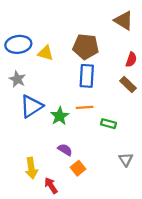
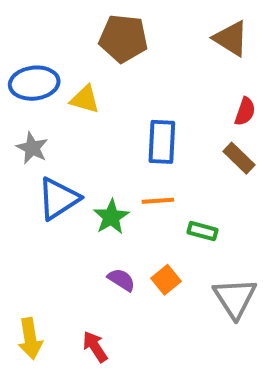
brown pentagon: (86, 47) -> (123, 38), moved
gray triangle: (126, 159) -> (235, 298), size x1.6
yellow arrow: (31, 168) -> (30, 339), moved
orange square: (78, 168) -> (166, 280), moved

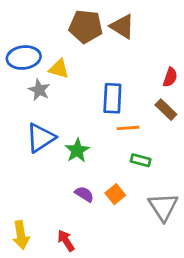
brown triangle: (231, 38) -> (122, 27), moved
gray star: (32, 148) -> (39, 90), moved
orange line: (158, 201) -> (128, 128), moved

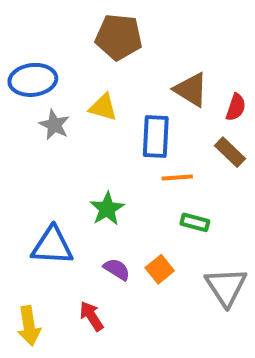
brown triangle: (122, 27) -> (191, 90), moved
yellow triangle: (59, 69) -> (103, 107), moved
blue triangle: (41, 138) -> (52, 246), moved, turned 36
red arrow: (66, 241) -> (91, 316), moved

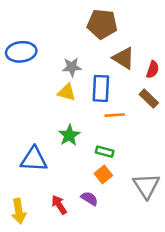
brown pentagon: (119, 37) -> (102, 24), moved
yellow triangle: (103, 107) -> (67, 92), moved
gray star: (54, 125) -> (72, 67), moved, turned -30
green rectangle: (195, 222) -> (105, 152), moved
purple semicircle: (117, 269) -> (89, 198), moved

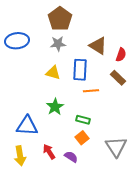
brown pentagon: (102, 24) -> (60, 19), moved, turned 30
gray star: (72, 67) -> (58, 44), moved
red arrow: (59, 205) -> (49, 152), moved
yellow arrow: (19, 211) -> (20, 156), moved

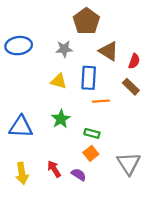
brown pentagon: (60, 19) -> (86, 21), moved
blue triangle: (27, 126) -> (21, 127), moved

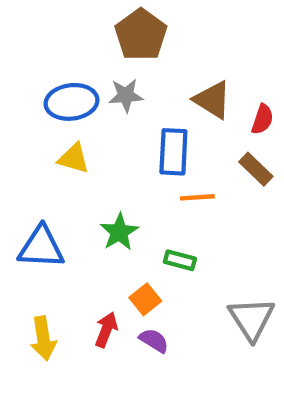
brown pentagon: (86, 21) -> (141, 35), moved
blue ellipse: (19, 46) -> (72, 102), moved
yellow triangle: (59, 81) -> (74, 158), moved
orange square: (91, 153) -> (145, 299), moved
red arrow: (54, 169) -> (106, 330), turned 54

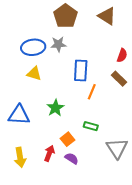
brown triangle: (212, 100) -> (107, 16), moved
orange line: (197, 197) -> (92, 92), turned -63
green rectangle: (180, 260) -> (91, 126), moved

